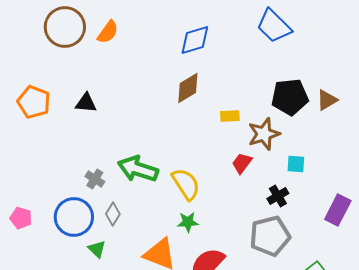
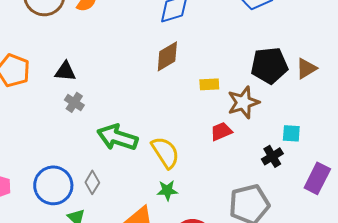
red trapezoid: (242, 163) -> (221, 131), turned 30
cyan square: (296, 164) -> (291, 133), moved
gray cross: (95, 179) -> (74, 102), moved
black cross: (278, 196) -> (272, 156), moved

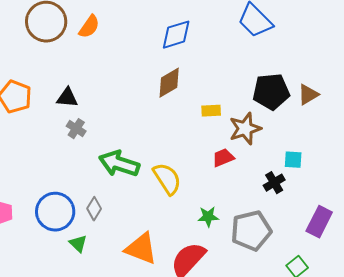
purple rectangle: (317, 178) -> (319, 222), moved
green star: (167, 190) -> (208, 217), moved

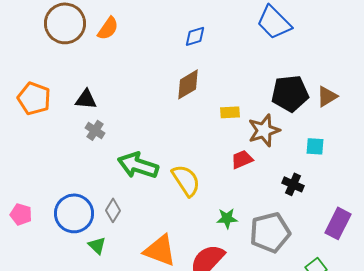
blue diamond: (176, 35) -> (195, 36), size x0.7
cyan square: (293, 160) -> (315, 146), moved
black cross: (274, 183) -> (293, 184), turned -35

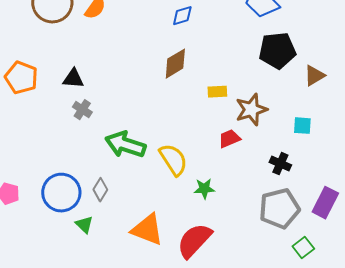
black pentagon: (290, 93) -> (277, 51), moved
green star: (227, 218) -> (204, 189), moved
gray pentagon: (270, 232) -> (279, 209), moved

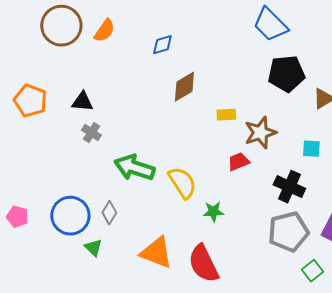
blue diamond: (182, 16) -> (162, 45), moved
black cross: (280, 164) -> (289, 187), size x1.4
red semicircle: (194, 241) -> (203, 264), turned -69

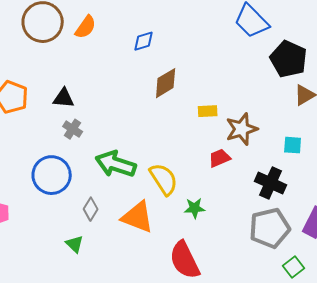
black pentagon: (286, 74) -> (289, 59), moved, turned 30
blue circle: (70, 216) -> (52, 175), moved
orange triangle: (156, 253) -> (138, 217), moved

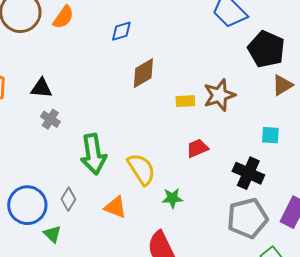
brown star: (242, 129) -> (219, 95), moved
green arrow: (116, 164) -> (93, 154), turned -117
blue circle: (52, 175) -> (27, 205), moved
orange triangle: (138, 217) -> (115, 207), size x0.7

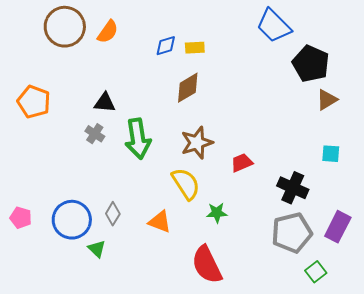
black triangle: (41, 88) -> (105, 103), moved
brown star: (219, 95) -> (197, 143), moved
yellow rectangle: (185, 101) -> (195, 48), moved
cyan square: (270, 135) -> (331, 154), moved
green arrow: (93, 154) -> (138, 139), moved

